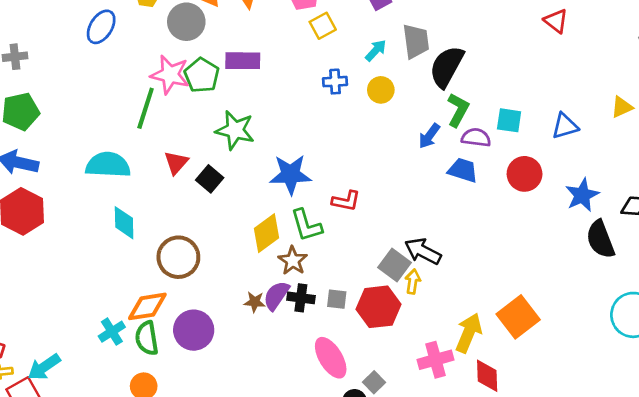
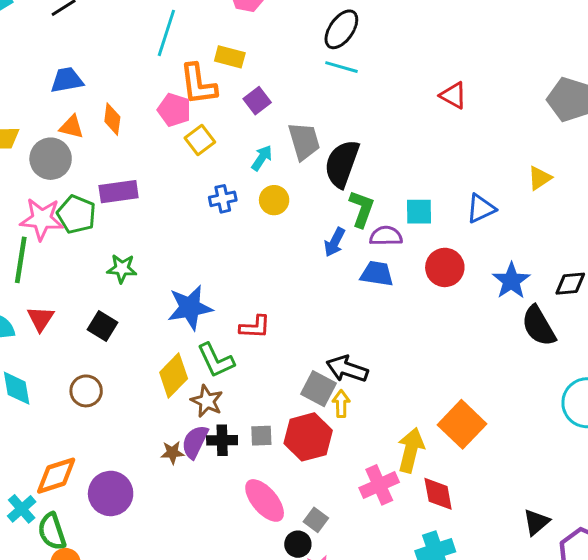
green star: (235, 130) -> (122, 269), size x0.7
red triangle: (176, 163) -> (41, 319), moved
brown circle: (178, 257) -> (86, 391), moved, size x0.7
green semicircle: (147, 338) -> (52, 531), moved

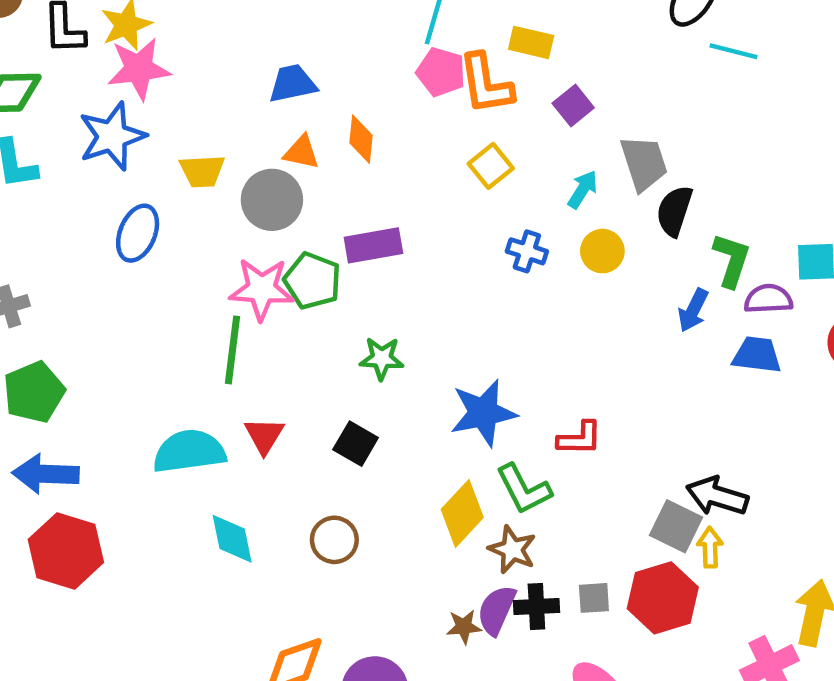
cyan line: (342, 67) -> (734, 51), moved
pink pentagon: (174, 110) -> (441, 72), moved
black semicircle: (342, 164) -> (674, 211), moved, size x0.7
blue cross: (223, 199) -> (527, 251), turned 32

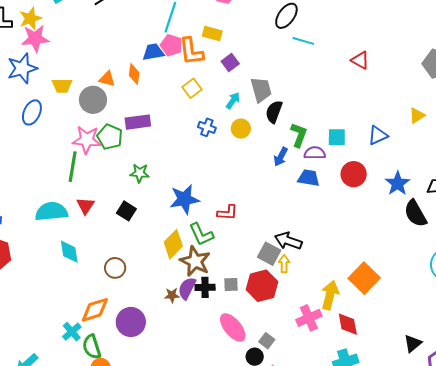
blue trapezoid: (293, 84) -> (153, 52), moved
brown circle: (334, 540) -> (115, 268), moved
brown star: (512, 550) -> (195, 261), size x1.4

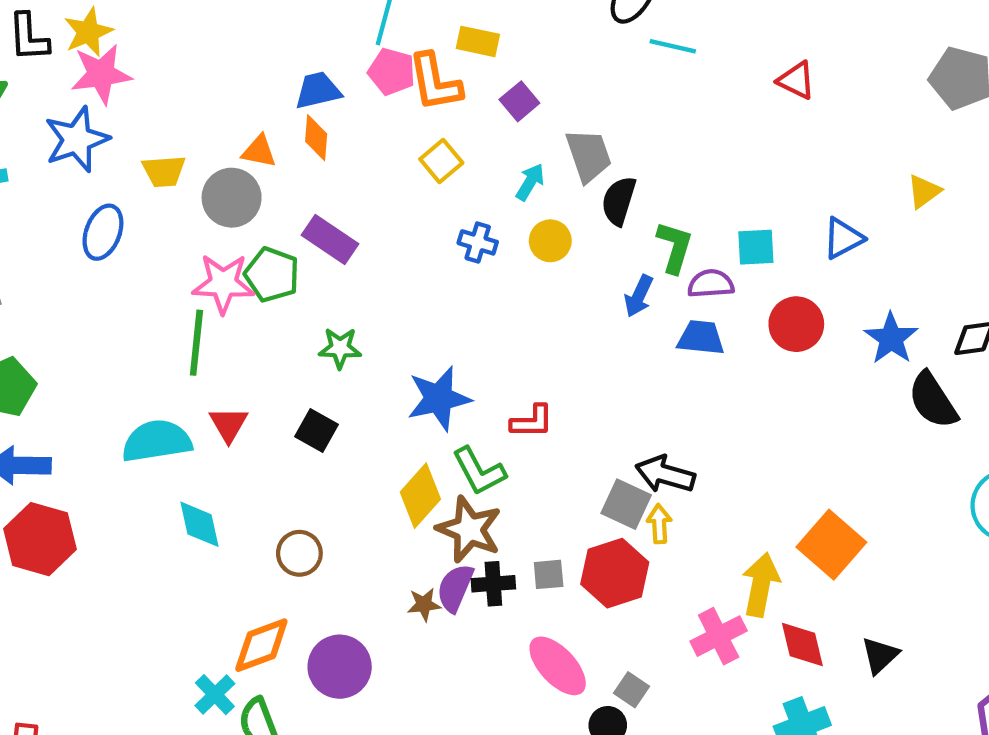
blue trapezoid: (153, 52) -> (318, 90), moved
purple rectangle: (138, 122) -> (330, 240), turned 45
black triangle: (413, 343) -> (880, 655), moved

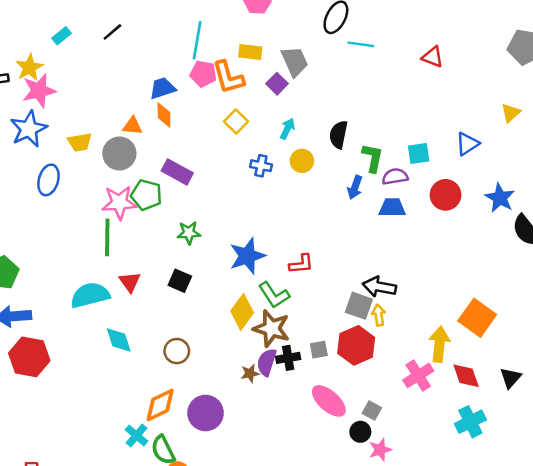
gray trapezoid: (589, 155) -> (295, 61), moved

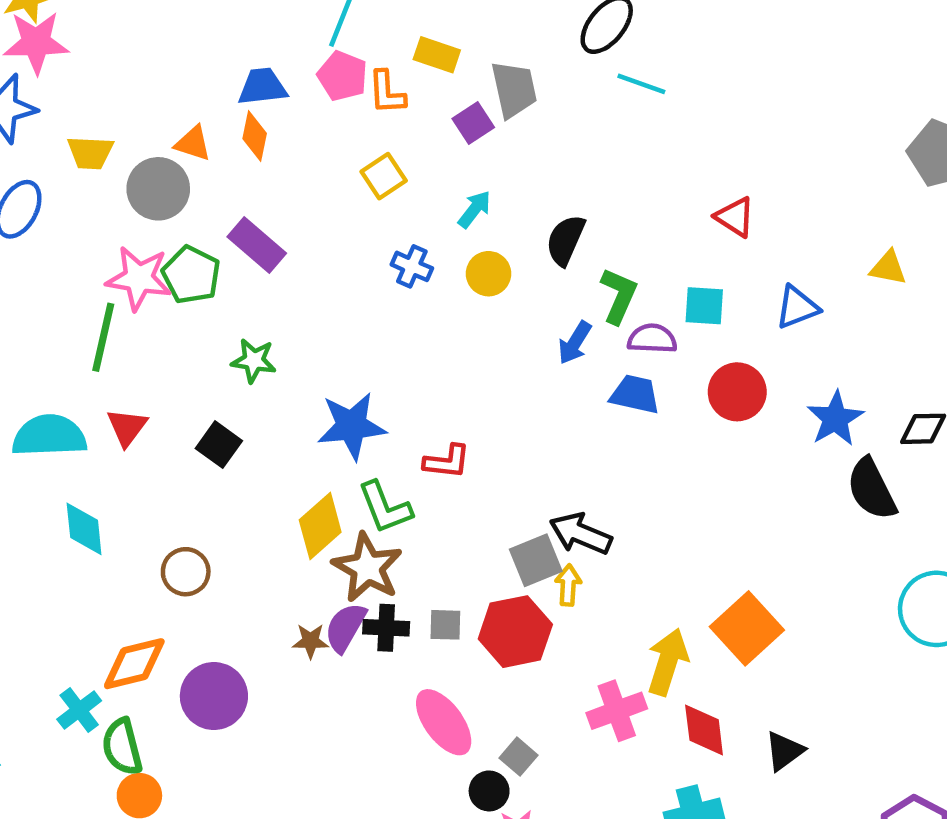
red triangle: (433, 57) -> (735, 217), moved
orange L-shape: (228, 77) -> (387, 92), size x0.7
yellow triangle: (511, 113) -> (888, 268), turned 40
gray square: (359, 306) -> (536, 560), turned 36

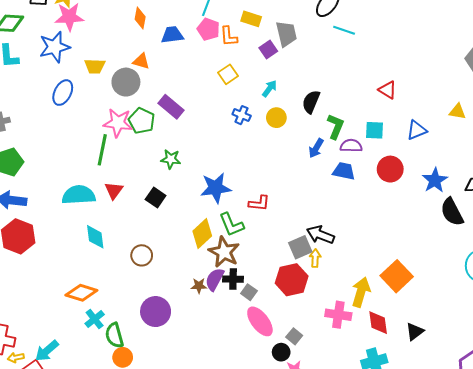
orange diamond: (255, 136) -> (140, 18), moved
gray square: (445, 625) -> (249, 292), moved, turned 35
orange diamond: (134, 664) -> (81, 293), moved, turned 32
pink cross: (617, 711) -> (338, 315), turned 30

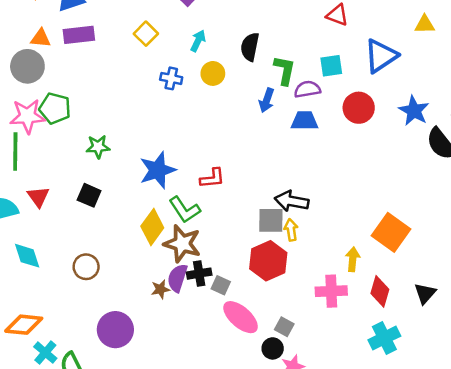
purple rectangle: (171, 107) -> (79, 35), moved, turned -35
blue triangle: (417, 130) -> (381, 56), size x1.4
gray square: (300, 247) -> (271, 220), turned 35
yellow arrow: (361, 292) -> (353, 259), size x0.7
red diamond: (378, 323) -> (380, 291), turned 35

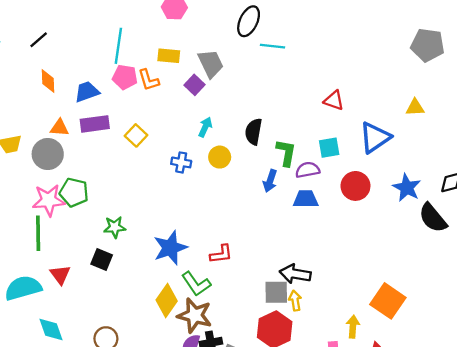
yellow square: (146, 34) -> (136, 135), moved
black square: (89, 195) -> (102, 259), moved

